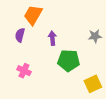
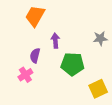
purple semicircle: (20, 35) -> (35, 56), moved
pink cross: (24, 71) -> (25, 75), turned 32

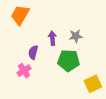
orange trapezoid: (35, 16) -> (20, 15), moved
gray star: (100, 38) -> (76, 36), moved

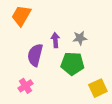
purple semicircle: (33, 52) -> (35, 55), size x1.5
pink cross: (24, 71) -> (26, 86), moved

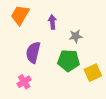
purple arrow: (55, 40) -> (52, 22), moved
yellow square: (98, 88) -> (93, 73), moved

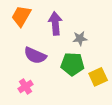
purple arrow: (52, 22) -> (55, 23), size x1.5
purple semicircle: (33, 52) -> (35, 56), turned -80

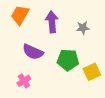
gray star: (80, 38) -> (83, 28), moved

